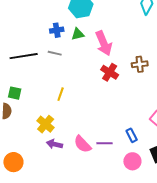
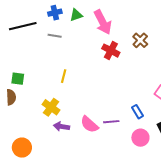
black line: (24, 56) -> (23, 26), moved
brown cross: (140, 64) -> (140, 40), turned -35

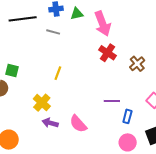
brown cross: (140, 40) -> (137, 64), moved
blue rectangle: (138, 112) -> (127, 116), turned 40
purple line: (111, 122) -> (112, 101), moved

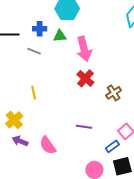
yellow line: (58, 73) -> (34, 93), turned -40
blue rectangle: (127, 116) -> (112, 146), moved, turned 32

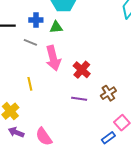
pink arrow: (84, 49) -> (53, 58), moved
brown cross: (114, 93) -> (108, 93), moved
purple line: (84, 127) -> (79, 99), moved

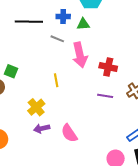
red cross: (82, 70) -> (108, 67), turned -30
purple arrow: (16, 132) -> (42, 128), turned -35

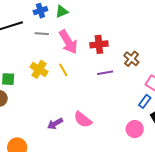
yellow line: (56, 80) -> (63, 70), moved
yellow cross: (36, 107) -> (39, 69), moved

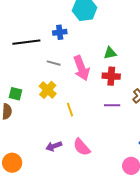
green triangle: (62, 11) -> (110, 53), moved
gray line: (42, 34) -> (54, 63), moved
yellow line: (63, 70) -> (70, 110), moved

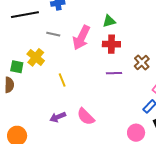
pink arrow: (81, 68) -> (81, 38), turned 50
yellow cross: (48, 90) -> (36, 57), moved
yellow line: (70, 110) -> (62, 80), moved

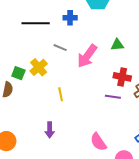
red cross: (111, 44) -> (122, 77), moved
purple arrow: (58, 117) -> (50, 130), turned -77
pink semicircle: (86, 117) -> (98, 142), moved

